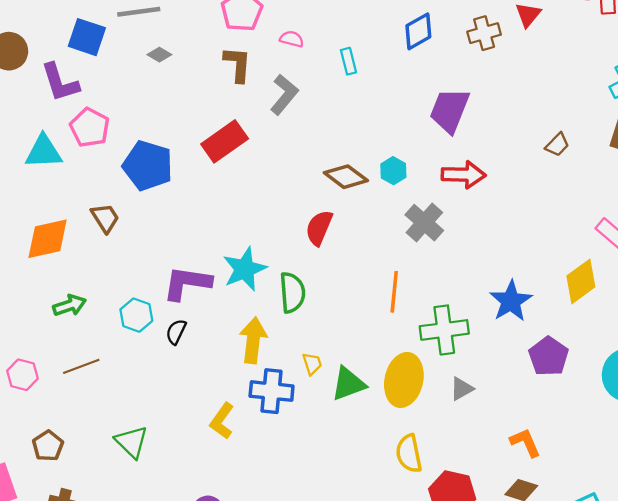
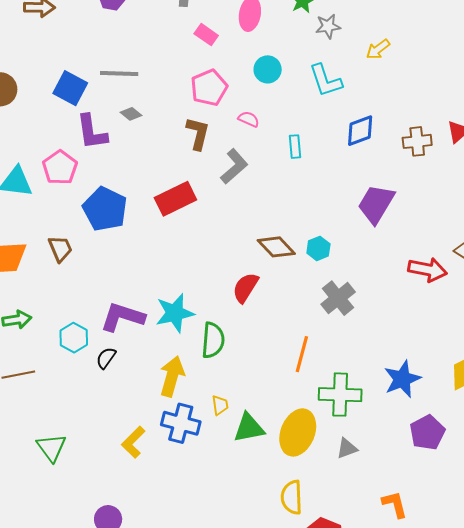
purple L-shape: (60, 82) -> (92, 132), moved
red arrow: (464, 175) -> (428, 270), moved

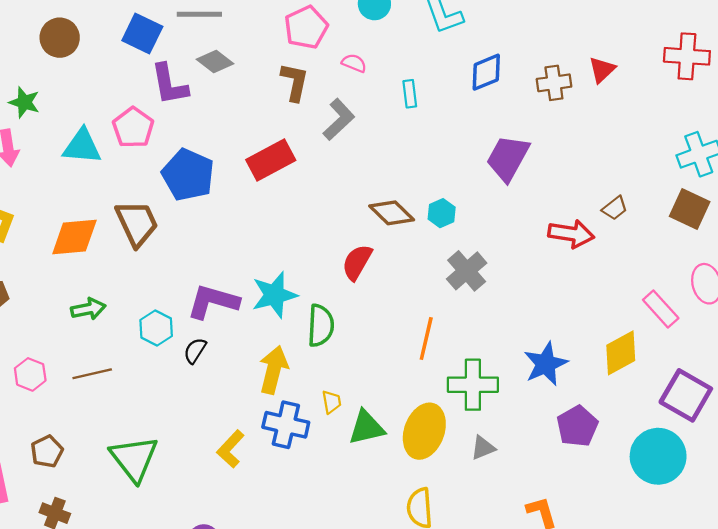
gray diamond: (131, 114) -> (215, 61), size x1.4
brown trapezoid: (60, 249) -> (137, 223), size x1.5
green triangle: (51, 448) -> (134, 459), size x1.4

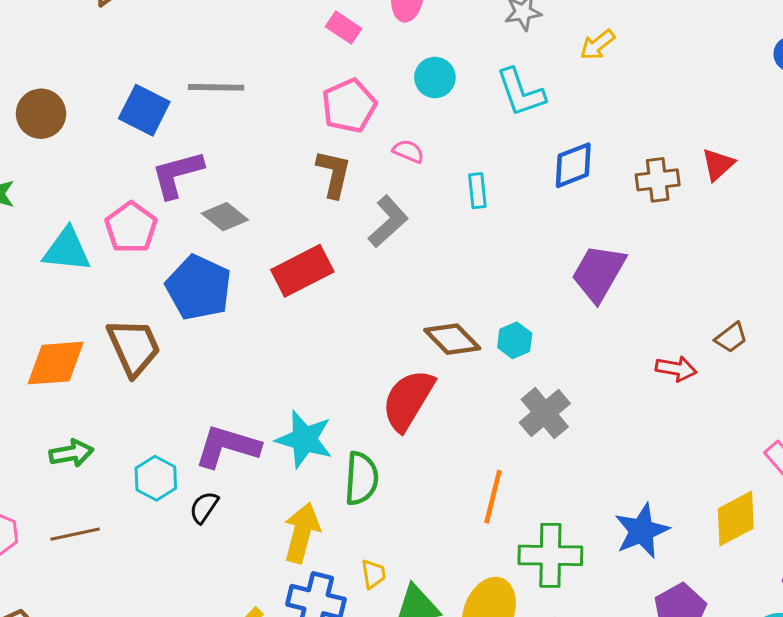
gray diamond: (215, 61) -> (225, 217), moved
purple L-shape: (169, 84) -> (177, 174), turned 84
red arrow: (571, 234) -> (676, 369), size x0.7
red semicircle: (357, 262) -> (408, 400), size x1.4
cyan star: (274, 295) -> (304, 439), turned 30

